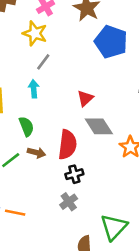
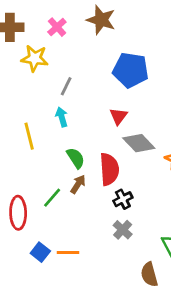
yellow star: (35, 33) -> (35, 58), moved
blue pentagon: (111, 42) -> (131, 70), moved
green semicircle: (26, 126) -> (76, 158), moved
brown arrow: (36, 153) -> (78, 184), turned -60

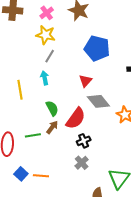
yellow star: (35, 58) -> (46, 35), moved
red semicircle: (109, 169) -> (76, 118), turned 35
green line: (52, 198) -> (33, 135), turned 35

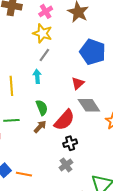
green line: (33, 135) -> (11, 120), moved

